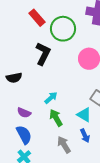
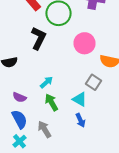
gray arrow: (64, 145) -> (44, 129), moved

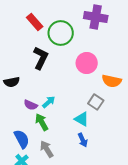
purple semicircle: (20, 97) -> (31, 105), moved
green arrow: (52, 102) -> (42, 122), moved

